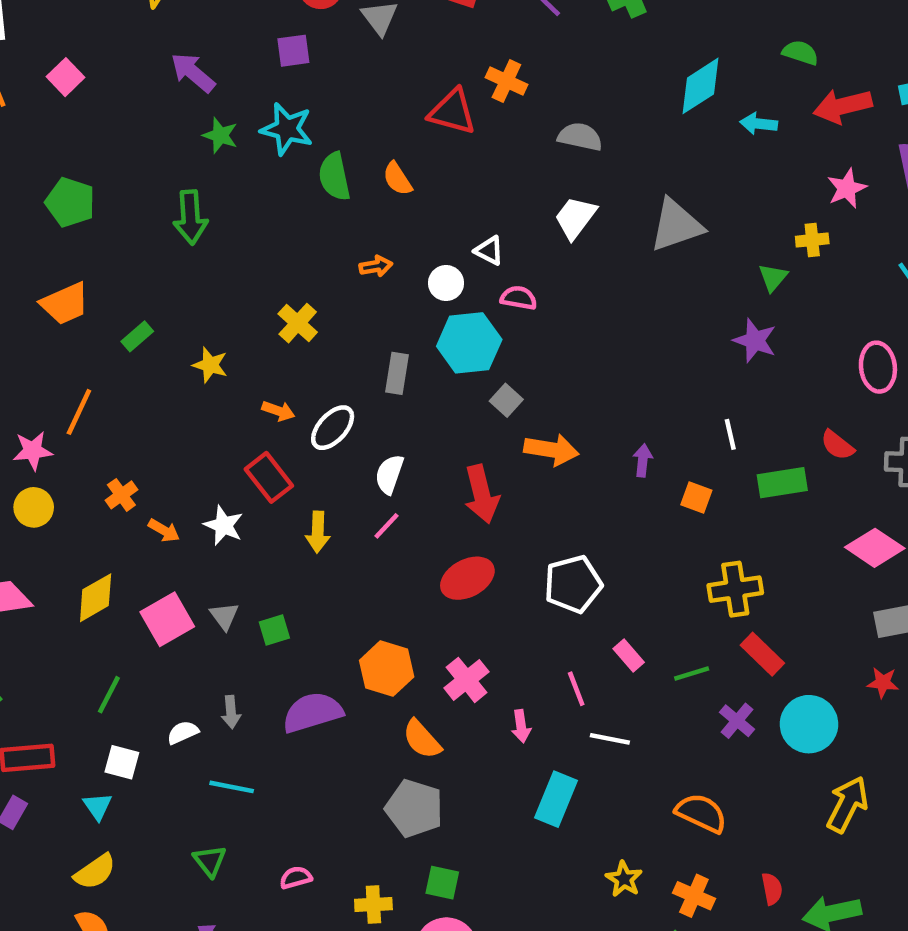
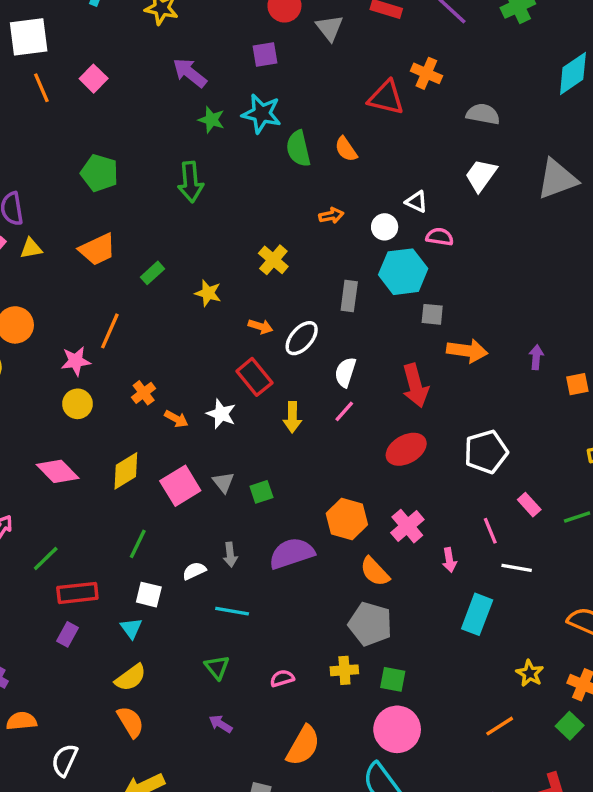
gray square: (506, 400) -> (432, 314), turned -35
orange square: (696, 498) -> (577, 384), turned -30
yellow cross: (373, 904) -> (344, 670), moved

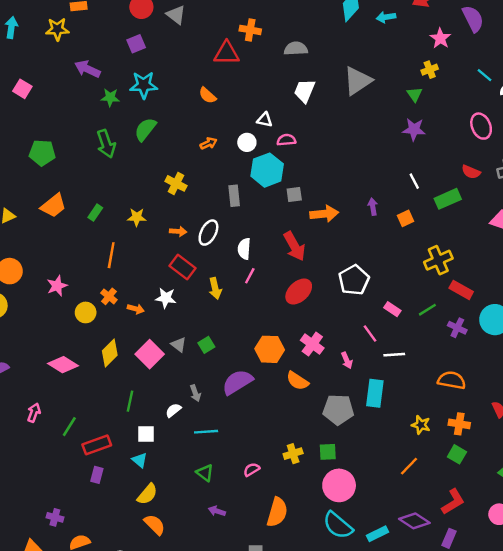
green semicircle: (298, 149) -> (145, 129), moved, turned 65
orange line: (110, 331) -> (111, 255), moved
yellow circle: (78, 404) -> (86, 312), moved
gray pentagon: (370, 624) -> (338, 410), moved

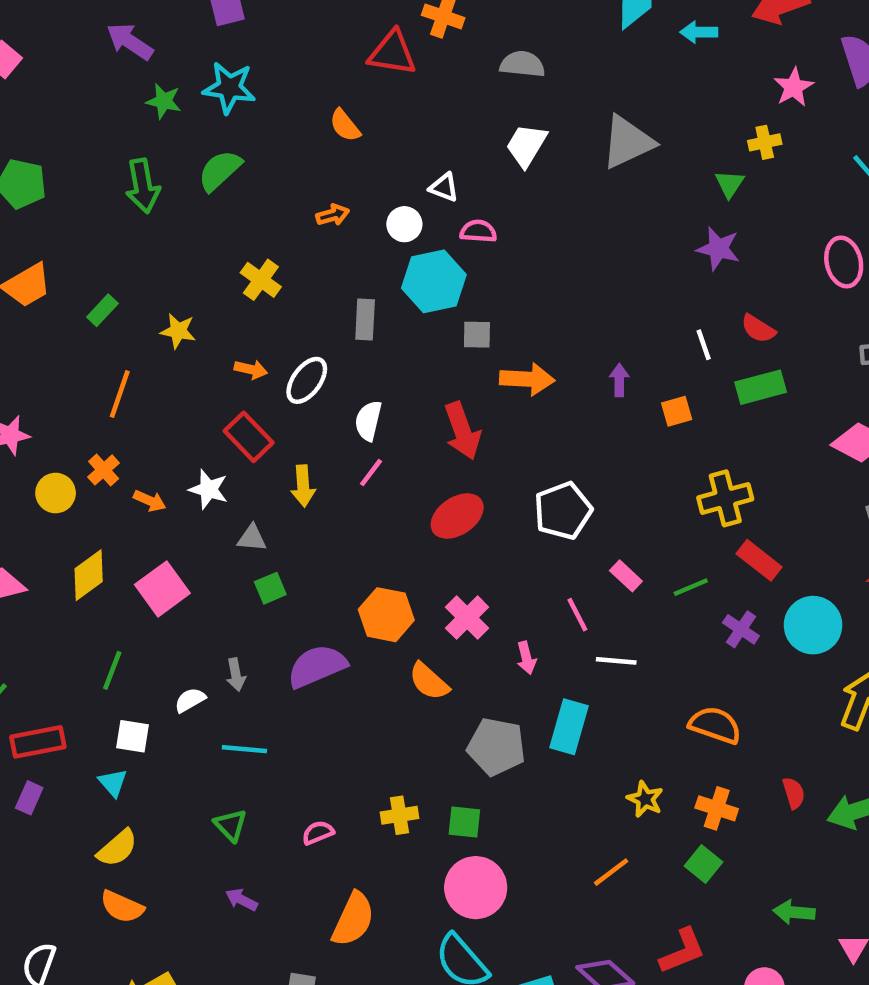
red semicircle: (471, 172) -> (758, 329), moved
gray triangle: (179, 345) -> (252, 538), moved, turned -42
orange semicircle: (155, 525) -> (122, 907), turned 150

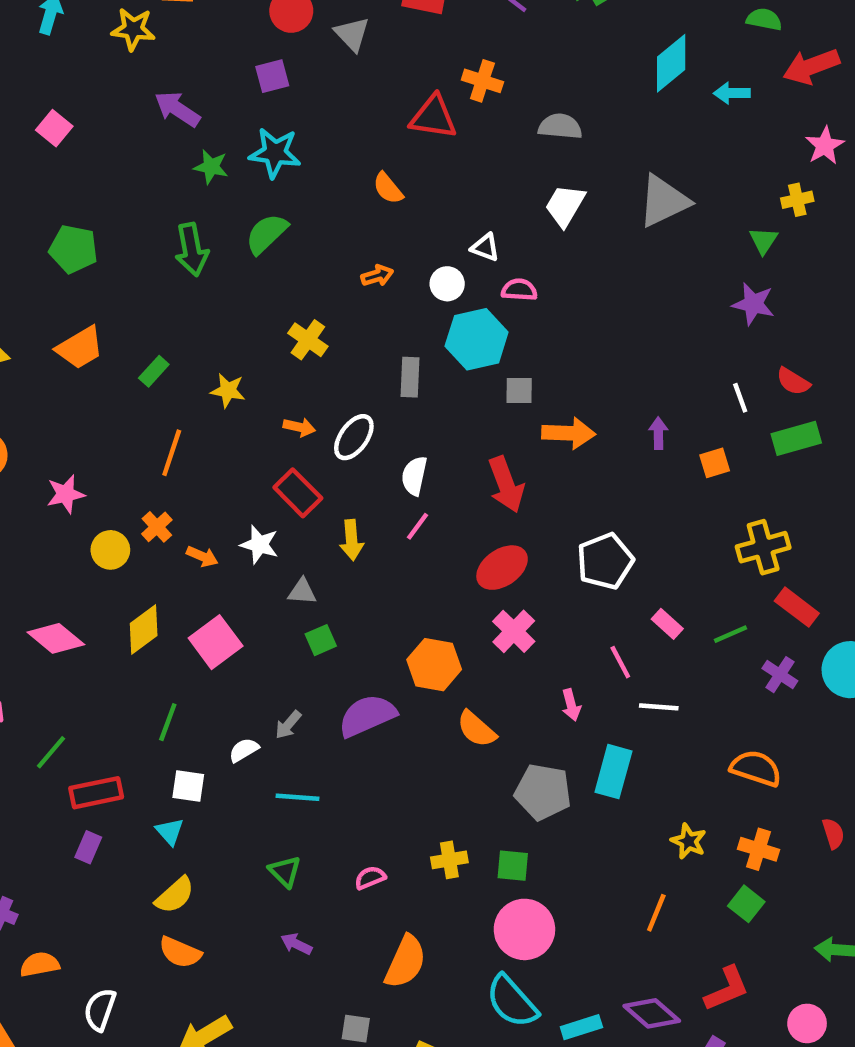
pink cross: (467, 618) -> (514, 631), moved
gray arrow: (236, 675) -> (288, 725), turned 52
orange line: (611, 872) -> (656, 913), turned -30

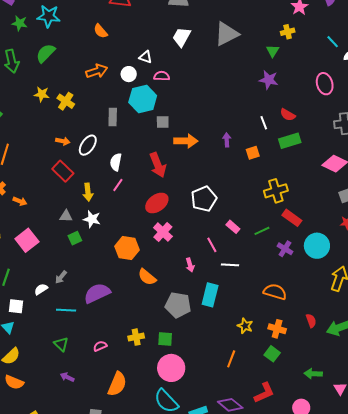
orange arrow: (377, 276) -> (97, 71), size x1.5
yellow star: (228, 390) -> (42, 94), moved
white star: (259, 545) -> (92, 219), moved
purple semicircle: (367, 716) -> (97, 293), moved

